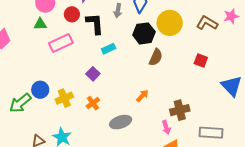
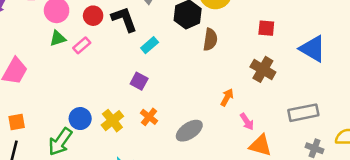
pink rectangle: (61, 43) -> (82, 45), moved, size x0.6
orange arrow: (142, 96) -> (227, 97), moved
brown cross: (180, 110) -> (263, 69), moved, turned -30

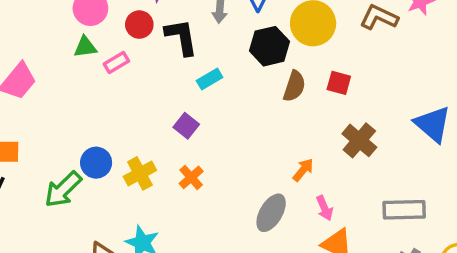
red square: (266, 28) -> (339, 83), moved
gray ellipse: (189, 131) -> (271, 213), moved, turned -36

